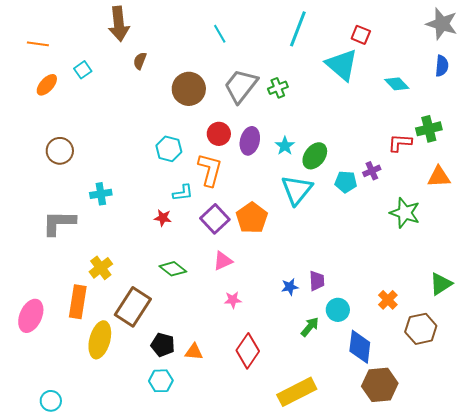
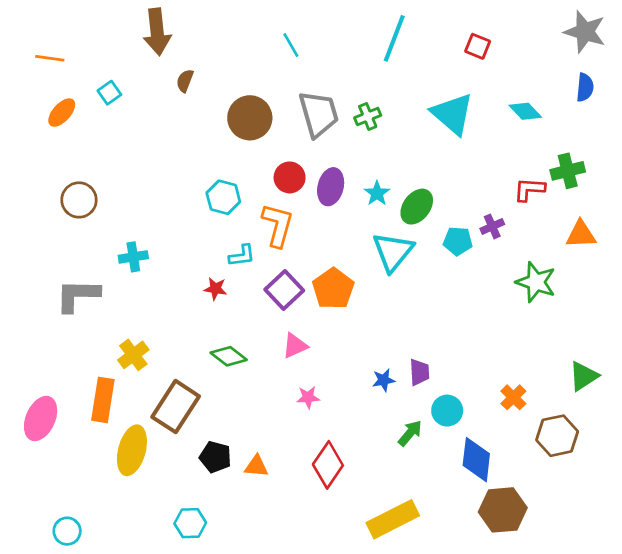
cyan triangle: (342, 65) -> (452, 114), moved
gray trapezoid: (241, 86) -> (319, 114), turned 126
cyan hexagon: (161, 381) -> (190, 523), moved

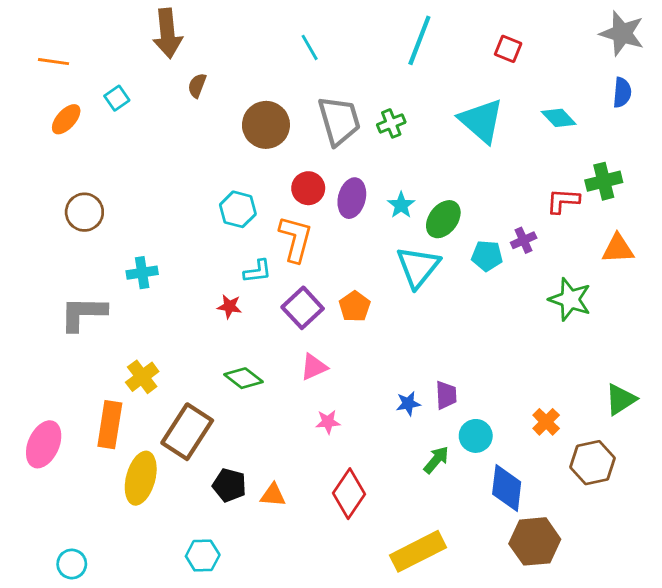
orange pentagon: (333, 289) -> (355, 306), size x0.7

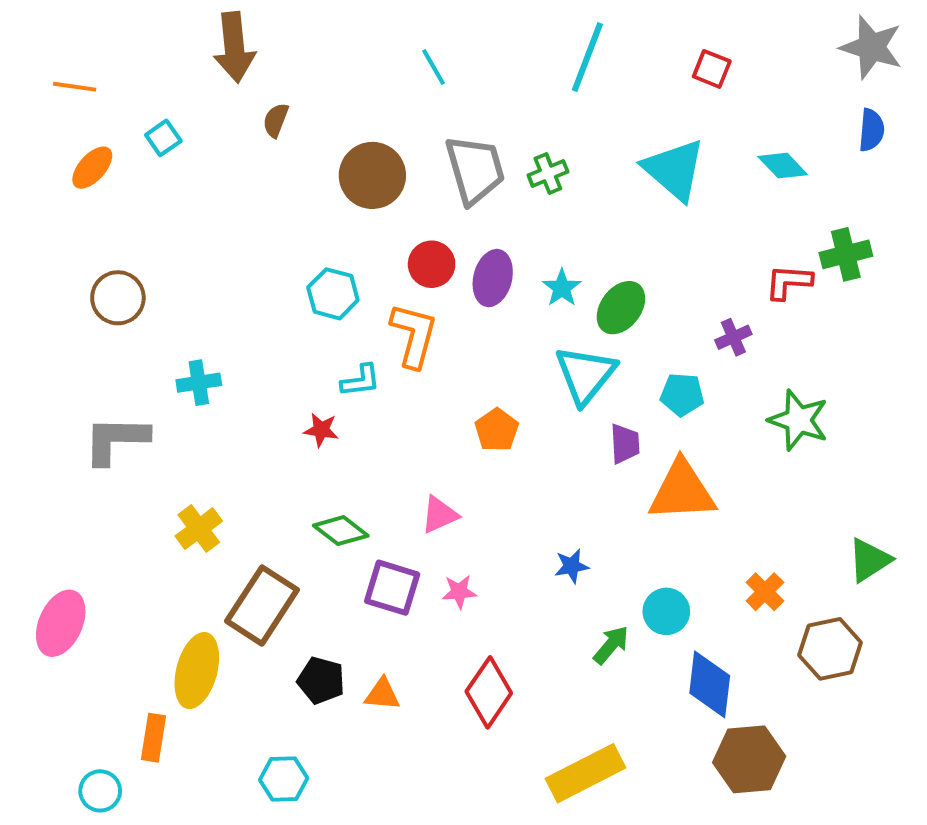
orange triangle: (618, 249) -> (682, 491), moved, size x1.5
cyan pentagon: (487, 256) -> (682, 394), moved
purple square: (303, 308) -> (392, 588), moved, turned -30
purple trapezoid: (446, 395) -> (625, 444), moved
orange rectangle: (110, 425) -> (153, 738), moved, size x0.7

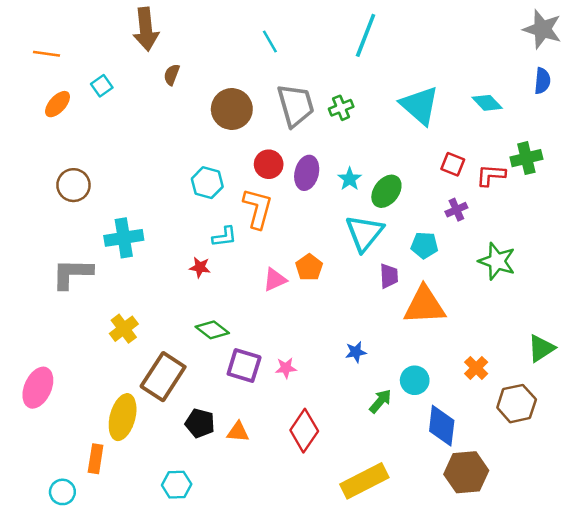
red square: (712, 69) -> (453, 164), moved
cyan cross: (199, 383) -> (124, 238), size x1.4
pink triangle: (439, 515) -> (275, 280), moved

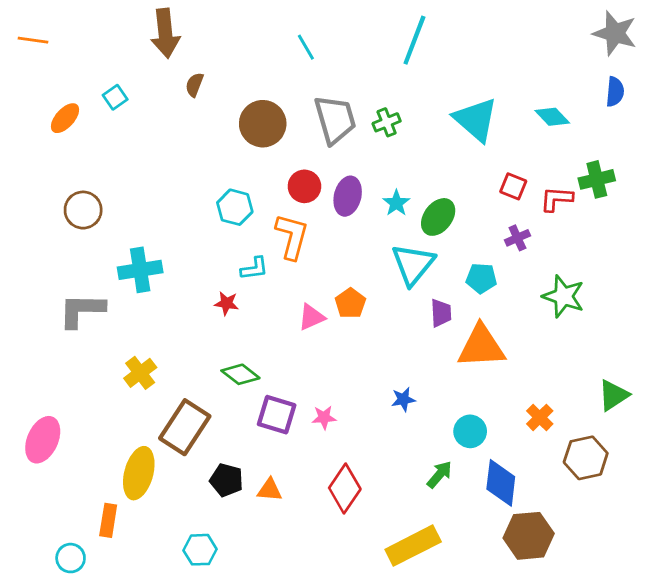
orange line: (46, 54) -> (33, 40), moved
green arrow: (380, 401) -> (440, 475), moved

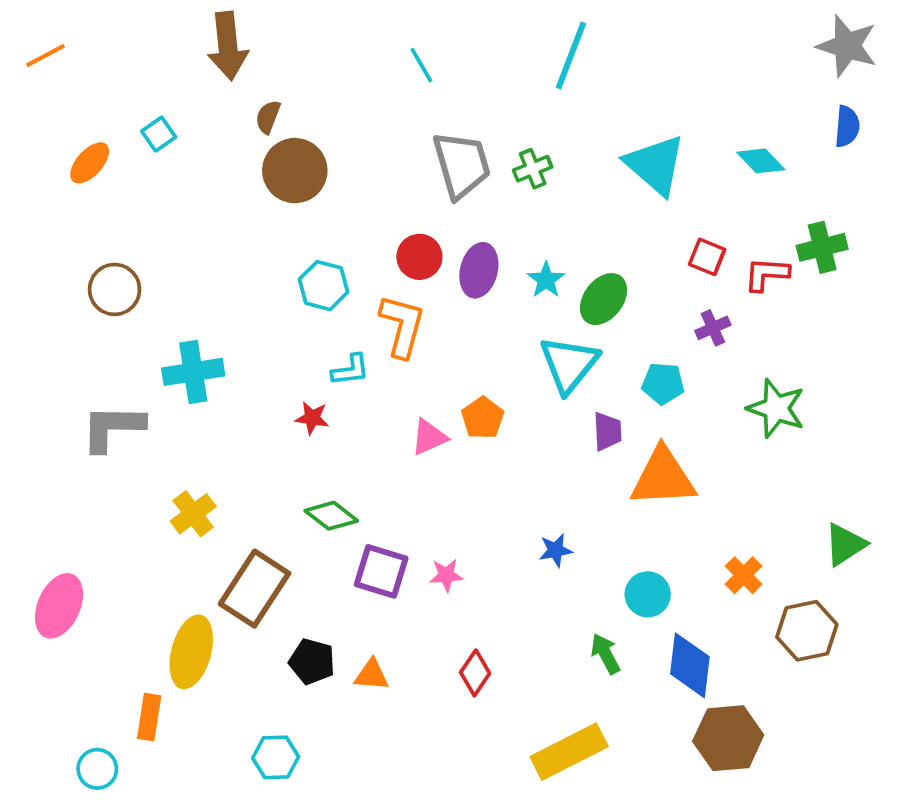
orange line: (33, 40) -> (46, 56), turned -36
brown circle: (263, 124) -> (295, 171), moved
green arrow: (440, 475) -> (605, 654), turned -68
red diamond: (345, 488) -> (475, 673), size x0.7

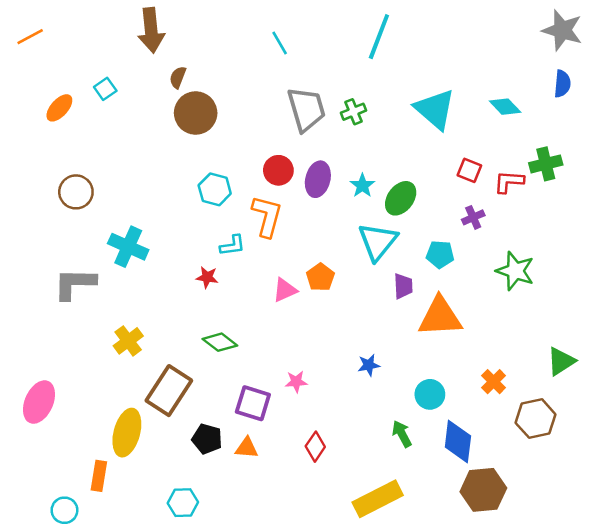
cyan cross: (193, 372) -> (128, 247), turned 33
purple square: (381, 571) -> (253, 403), moved

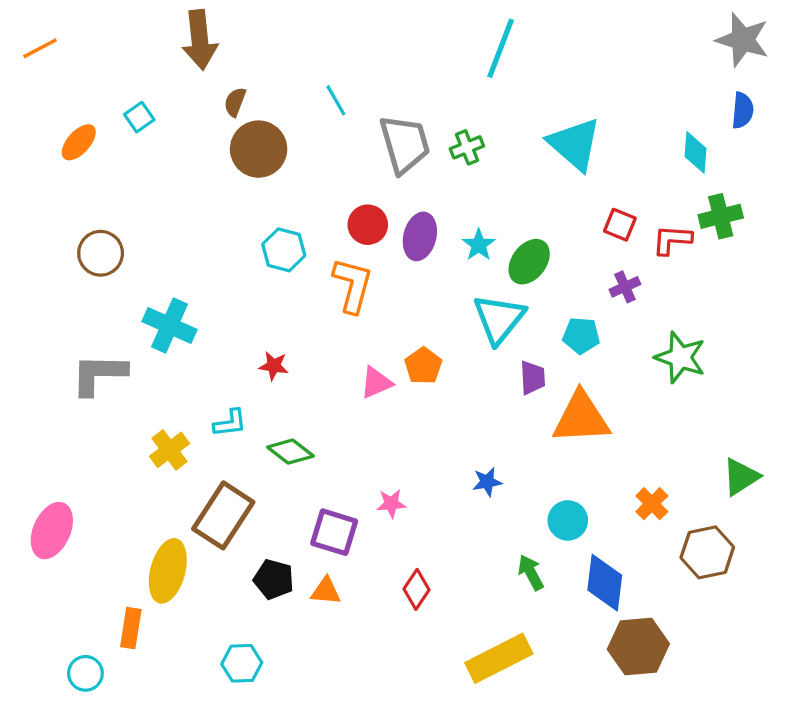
cyan line: (280, 43) -> (336, 100), moved
cyan diamond: (505, 107) -> (696, 152), moved, turned 48
cyan L-shape: (233, 245) -> (230, 423), moved

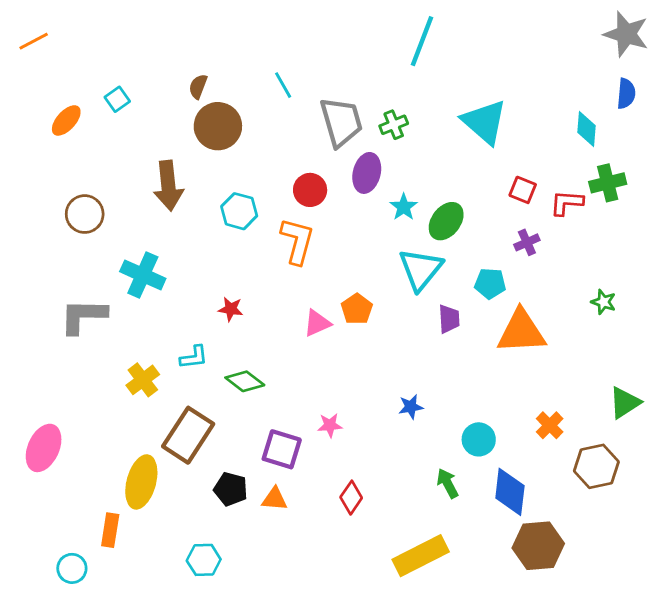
brown arrow: (200, 40) -> (168, 186), moved
purple ellipse: (420, 236) -> (367, 173), moved
green star: (680, 357) -> (603, 302), moved, size x0.6
orange triangle: (581, 418) -> (521, 332), moved

